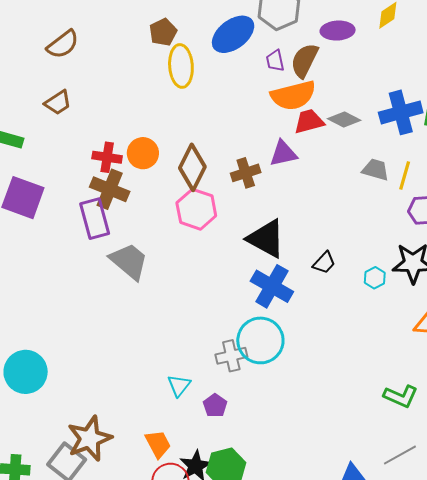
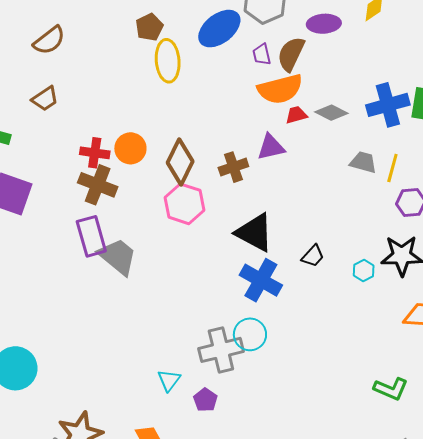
red trapezoid: (309, 121) -> (296, 115), size x0.7
purple rectangle: (95, 219) -> (91, 236), moved
cyan circle: (260, 340) -> (250, 334), size x0.7
gray cross: (231, 356) -> (221, 350), size x1.4

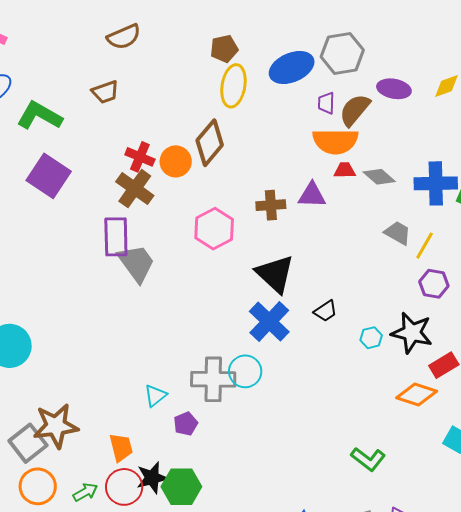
brown diamond: (180, 162) -> (210, 143), moved

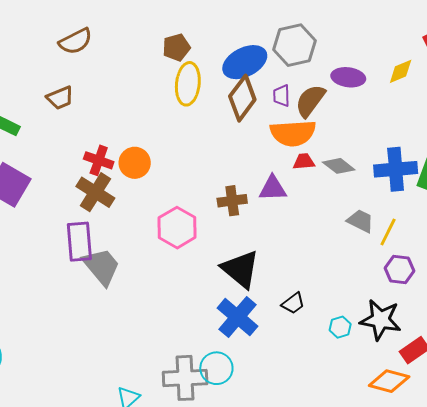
brown diamond: (210, 143) -> (242, 98), moved

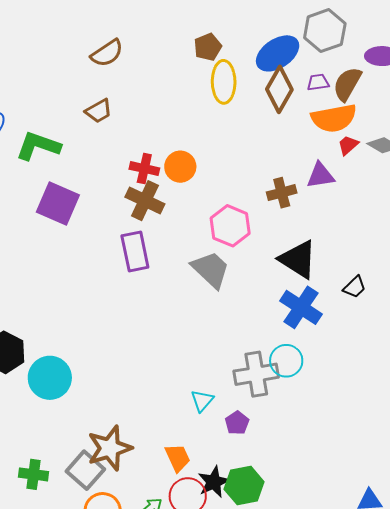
purple trapezoid: (281, 96) -> (318, 82), turned 90
red trapezoid: (304, 162) -> (348, 145), turned -30
gray trapezoid: (101, 267) -> (211, 270), moved

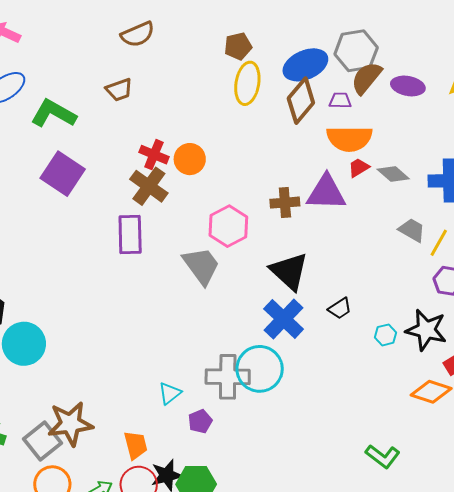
brown semicircle: (347, 84) -> (366, 78), moved
purple triangle: (320, 175) -> (326, 193), size x1.4
cyan circle: (286, 361) -> (260, 369), size x1.4

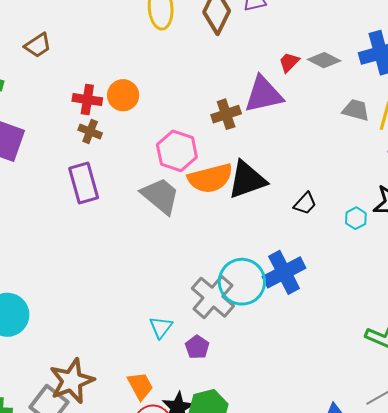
orange semicircle: (349, 139) -> (210, 178), moved
brown cross: (149, 186) -> (90, 131), size x0.6
black triangle: (289, 271) -> (247, 180), turned -48
blue cross: (284, 319) -> (284, 272), moved, turned 33
gray cross: (228, 377) -> (213, 297), turned -36

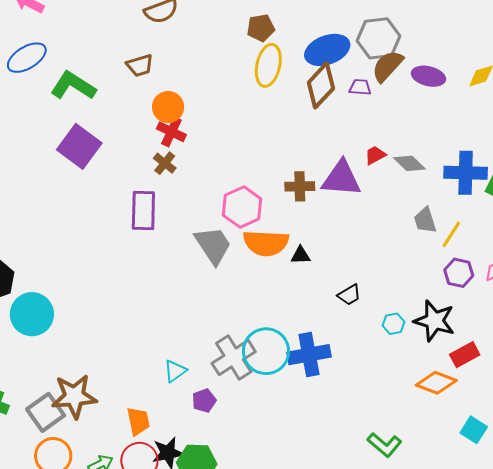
orange circle: (123, 95) -> (168, 107), moved
gray trapezoid: (356, 110) -> (425, 220), turned -140
black triangle: (247, 180) -> (301, 255), size x0.5

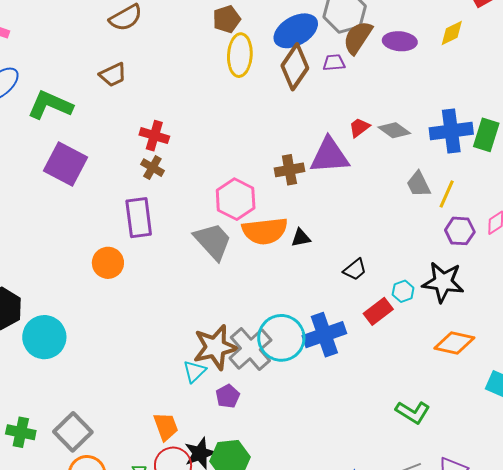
orange circle: (168, 107) -> (108, 263), moved
red rectangle: (465, 355) -> (378, 311), moved
brown star: (74, 396) -> (215, 347), moved

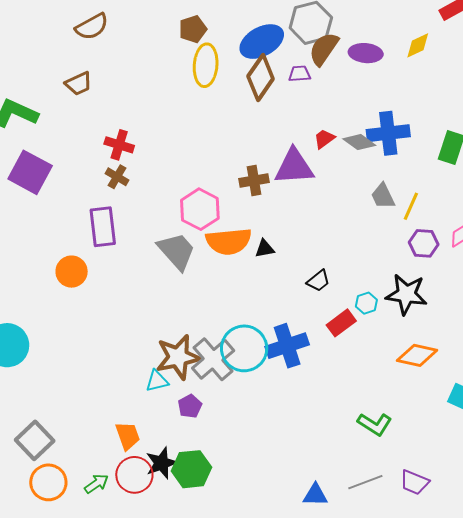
blue cross: (451, 131) -> (388, 133), moved
cyan triangle: (195, 371) -> (157, 381), turned 30

